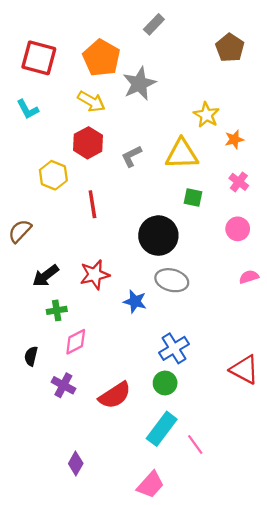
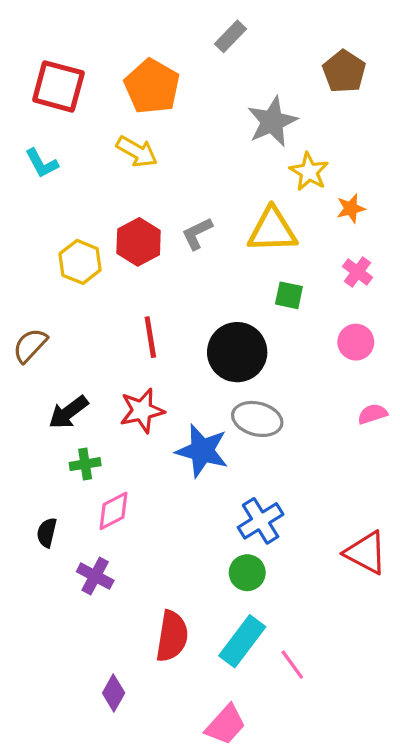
gray star: (139, 84) -> (272, 122), moved
red hexagon: (88, 143) -> (139, 242), moved
red line: (92, 204) -> (150, 337), moved
blue star: (135, 301) -> (202, 451), size x1.5
red semicircle: (115, 395) -> (172, 636), moved, turned -48

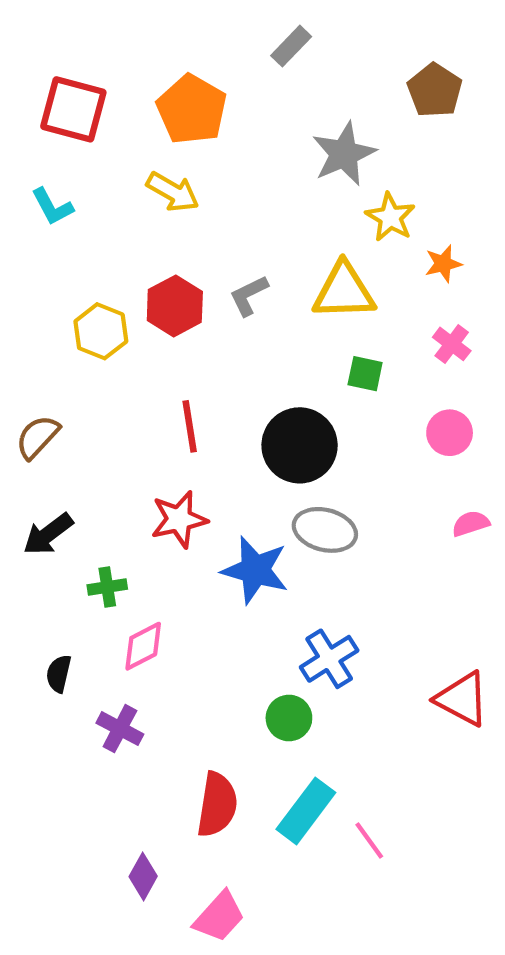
black arrow: (68, 412) -> (48, 534), moved
green circle: (247, 573) -> (289, 718), moved
pink trapezoid: (225, 725) -> (219, 917), moved

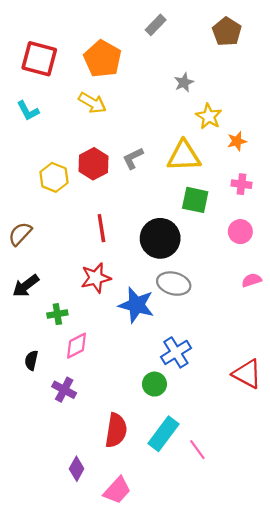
brown pentagon: (435, 90) -> (227, 32), moved
gray star: (344, 154) -> (184, 82), size x0.6
pink cross: (452, 344) -> (241, 184), turned -30
green square: (365, 374) -> (195, 200), size x1.4

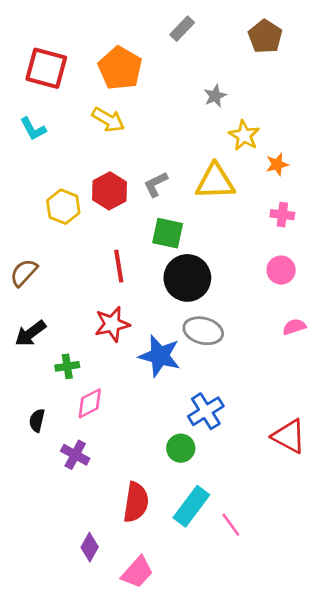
green square: (195, 200) -> (168, 233), moved

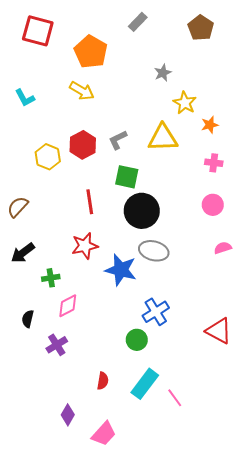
red square: (46, 68) -> (38, 31), moved
purple cross: (75, 455) -> (57, 345), turned 30
red semicircle: (136, 502) -> (103, 381), size x0.6

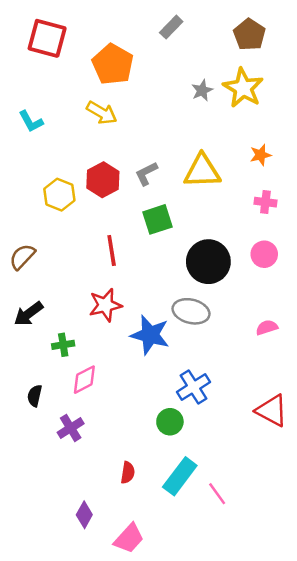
yellow star: (185, 103) -> (243, 88), moved, size x1.4
green square: (127, 177) -> (157, 219), turned -30
black circle: (142, 211) -> (208, 262), moved
pink semicircle: (223, 248) -> (267, 327), moved

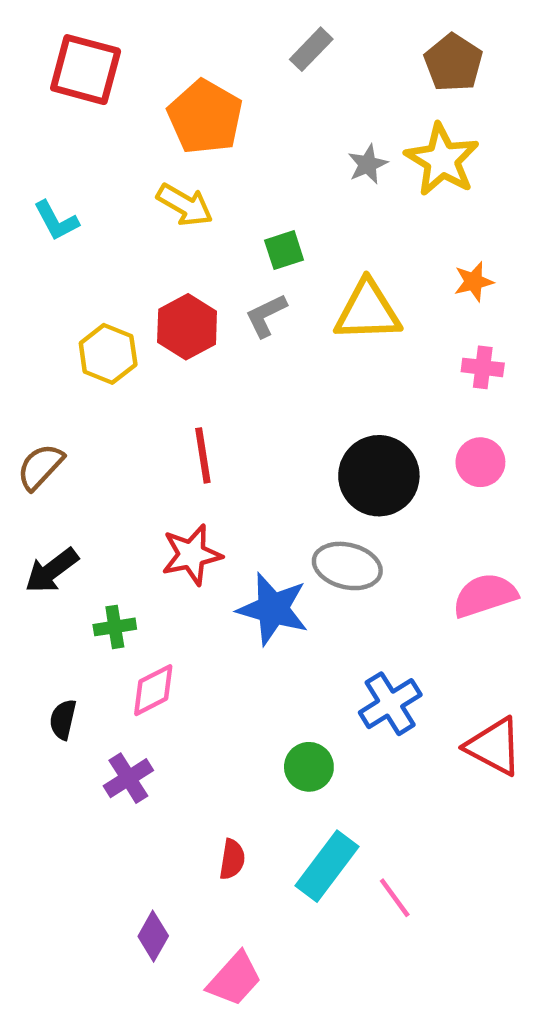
green square: (157, 219) -> (284, 250), moved, size x0.7
pink semicircle: (267, 327) -> (485, 595), size x1.6
blue cross: (193, 387) -> (390, 704), moved

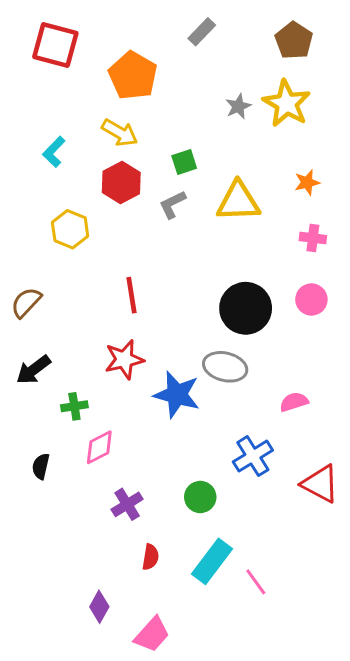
cyan L-shape: (56, 221) -> (54, 152), moved, turned 72
red hexagon: (187, 327) -> (121, 182), moved
pink semicircle: (485, 595) -> (294, 402), moved, size x0.7
purple cross: (128, 778) -> (127, 504), moved

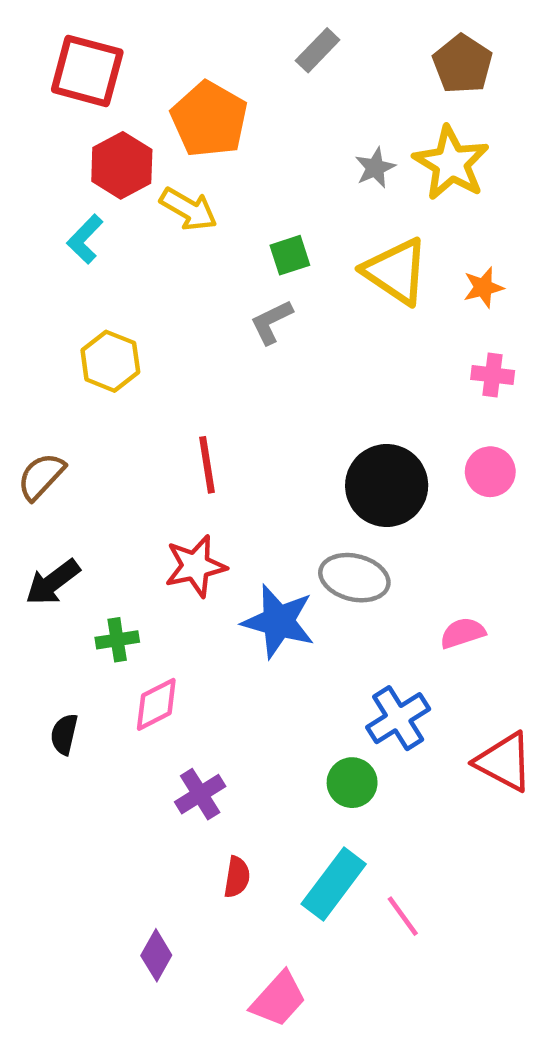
red hexagon: (121, 182) -> (122, 165), moved
yellow triangle: (238, 201) -> (396, 271), moved, turned 36
green circle: (200, 497) -> (352, 783), moved
pink trapezoid: (152, 635) -> (278, 999), moved

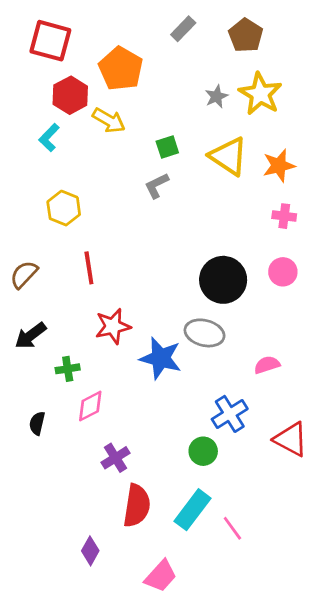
brown pentagon: (463, 64) -> (246, 35), moved
orange star: (483, 287) -> (279, 166), size x1.4
red line: (207, 465) -> (89, 268), moved
red semicircle: (237, 877) -> (137, 506), size x1.8

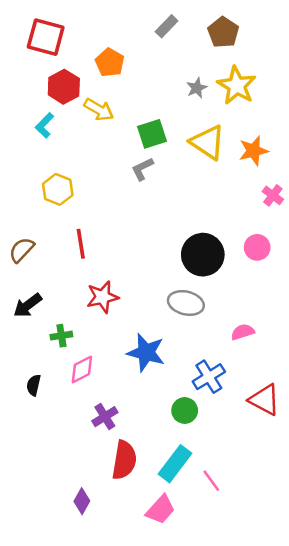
orange pentagon: (121, 69) -> (110, 63), size x0.7
green square: (167, 147) -> (152, 134), size x1.4
pink cross: (284, 216) -> (273, 195), moved, turned 30
blue star: (161, 358) -> (146, 353), moved
pink trapezoid: (161, 576) -> (161, 510), moved

